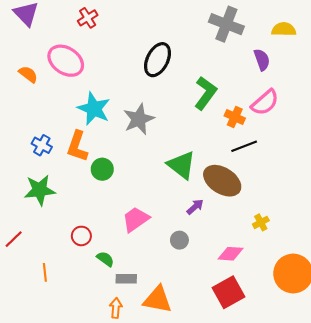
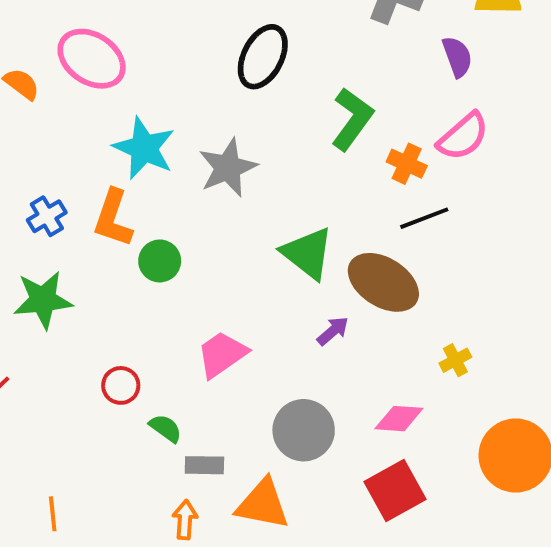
blue cross: (42, 145) -> (47, 216), turned 30
gray circle: (179, 240) -> (304, 430), moved, size x1.8
orange line: (45, 272) -> (53, 514), moved

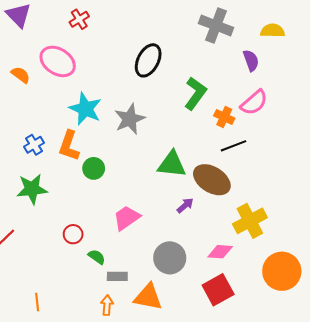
green triangle: (308, 253) -> (172, 164), turned -32
yellow cross: (455, 360) -> (250, 221), size x2.0

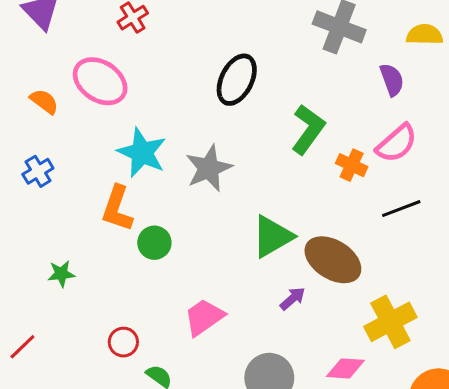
blue cross: (34, 145) -> (38, 171), moved
black line: (233, 146) -> (401, 209), moved
green triangle: (172, 164) -> (272, 236), turned -36
green star: (32, 189) -> (61, 274), size x0.6

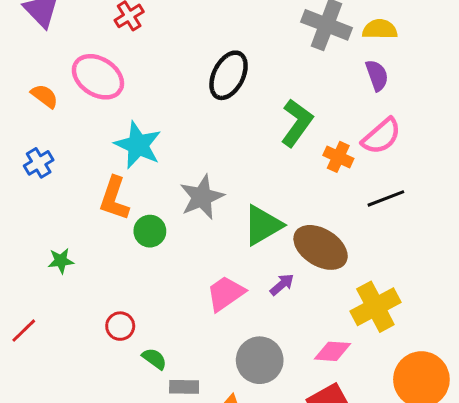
yellow semicircle: (425, 35) -> (380, 29), moved
gray star: (209, 168) -> (202, 197), moved
pink trapezoid: (204, 317) -> (226, 293), moved

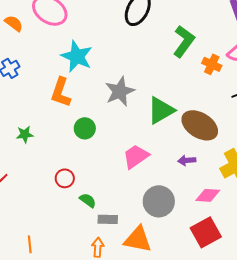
green circle: (150, 231) -> (85, 128), moved
purple arrow: (282, 285) -> (187, 160), moved, turned -144

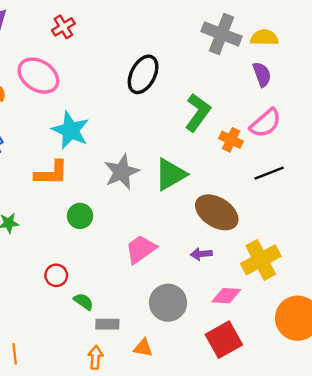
orange L-shape: (61, 92) -> (51, 173), turned -108
green triangle: (161, 110) -> (170, 174), moved
orange triangle: (138, 239) -> (143, 348), size x0.6

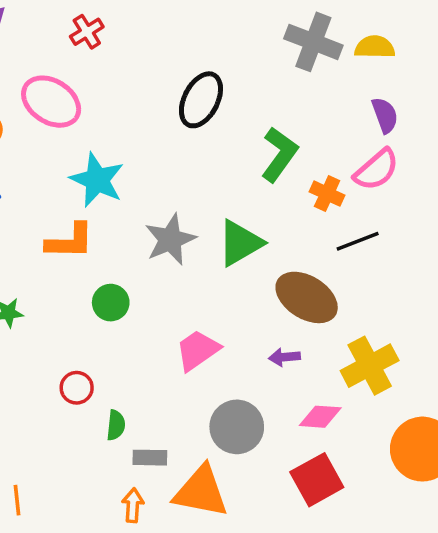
purple semicircle: (262, 74) -> (385, 115), moved
black line: (269, 173) -> (358, 241), moved
green semicircle: (84, 302) -> (116, 425), turned 60
orange triangle: (143, 348) -> (201, 492), size x2.0

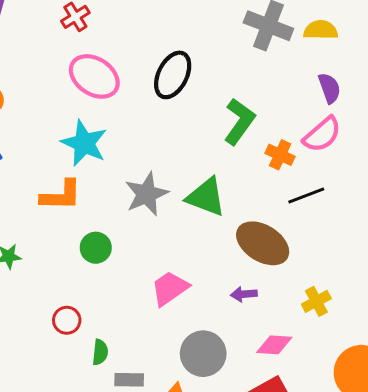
pink ellipse: (51, 102) -> (94, 76), moved
green triangle: (240, 243) -> (206, 197), turned 51
yellow cross: (370, 366) -> (316, 301), size x0.6

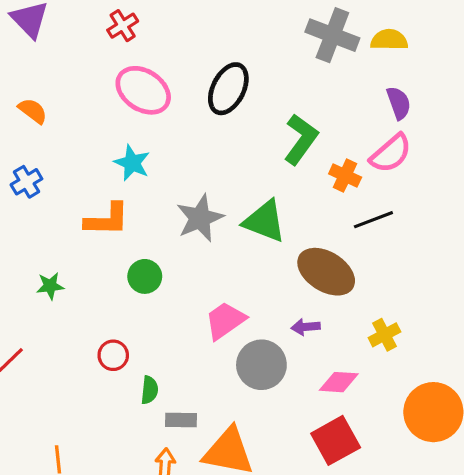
cyan star: (84, 143) -> (132, 163), size x0.7
gray circle: (203, 354) -> (261, 365), moved

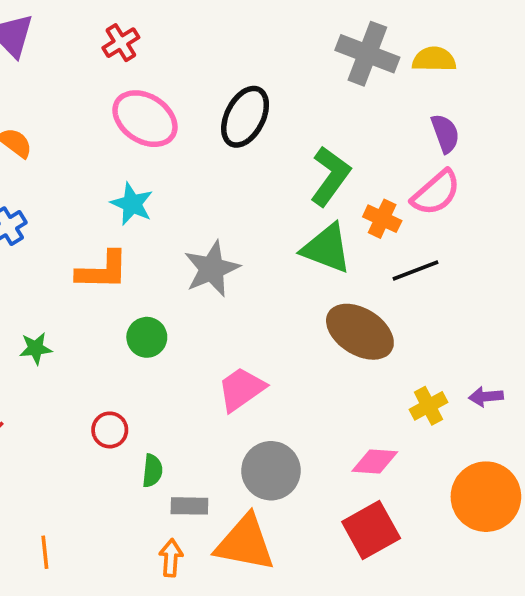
green triangle: (265, 221) -> (327, 248), moved
purple arrow: (306, 327) -> (486, 397), moved
gray circle: (261, 365) -> (271, 471), moved

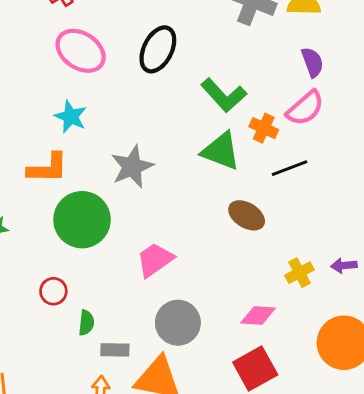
green L-shape: (330, 176) -> (224, 95), turned 102
brown ellipse: (360, 332) -> (247, 215), size x0.7
green circle: (147, 337) -> (82, 220), size x1.8

